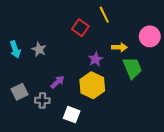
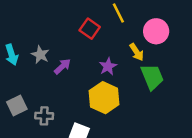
pink circle: (150, 36) -> (156, 31), moved
yellow arrow: (119, 47) -> (137, 52), turned 56
purple arrow: (58, 82) -> (62, 66), moved

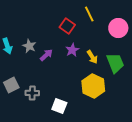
yellow arrow: (137, 52) -> (92, 57), moved
purple star: (108, 66) -> (72, 50), moved
yellow hexagon: (104, 98) -> (93, 86), moved

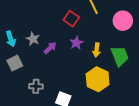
yellow arrow: (92, 57) -> (97, 50), turned 40
gray square: (11, 85) -> (15, 63), moved

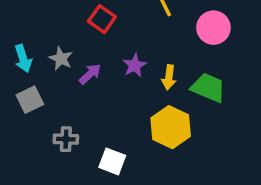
red square: (71, 19) -> (102, 19), moved
green trapezoid: (120, 56) -> (208, 88), turned -45

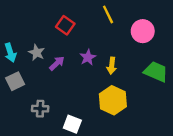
green trapezoid: (208, 88) -> (156, 72), moved

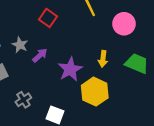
purple star: (88, 57) -> (70, 69), moved, size x1.5
yellow arrow: (112, 66) -> (103, 59), moved
gray cross: (40, 109) -> (23, 100), turned -35

